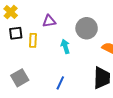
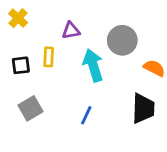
black square: (16, 33) -> (21, 65), moved
cyan arrow: (65, 46) -> (93, 65), size x1.6

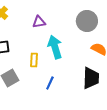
gray circle: (122, 40) -> (87, 21), moved
yellow rectangle: (49, 57) -> (34, 60), moved

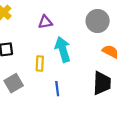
blue line: (50, 83) -> (57, 89), turned -32

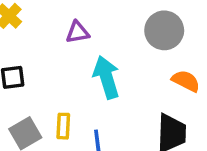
yellow rectangle: (40, 64) -> (63, 126), moved

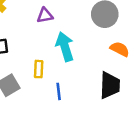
yellow rectangle: (63, 126) -> (39, 69), moved

